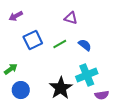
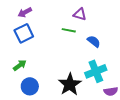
blue square: (33, 40) -> (24, 33), moved
green line: (60, 44) -> (69, 30), moved, turned 40

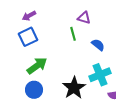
green line: (69, 30) -> (73, 34), turned 64
green arrow: (20, 65) -> (37, 66), moved, size x1.5

